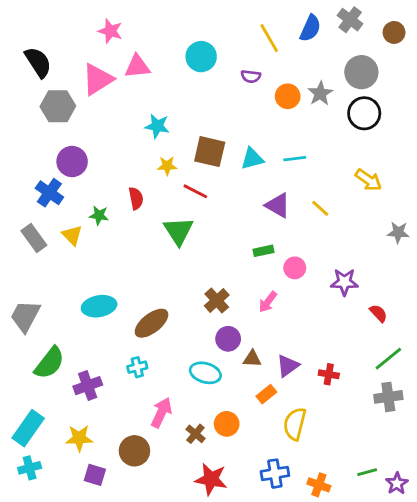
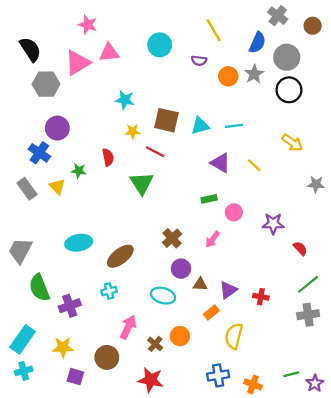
blue semicircle: (310, 28) -> (257, 43), moved
green semicircle: (49, 363) -> (39, 288), turned 120
red star: (211, 479) -> (151, 380), moved

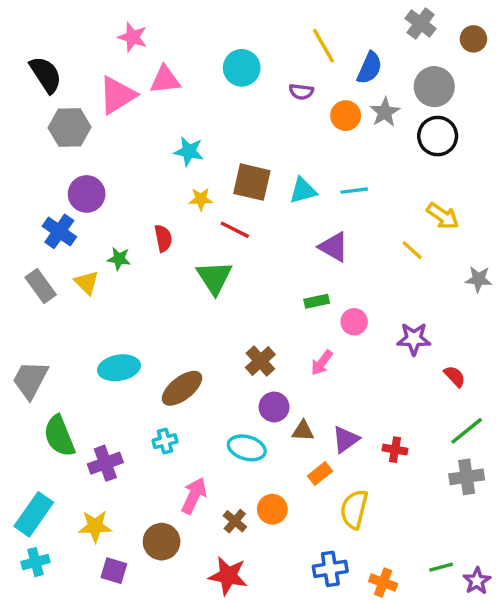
blue semicircle: (257, 43) -> (369, 68), moved
yellow line: (254, 165) -> (412, 250), moved

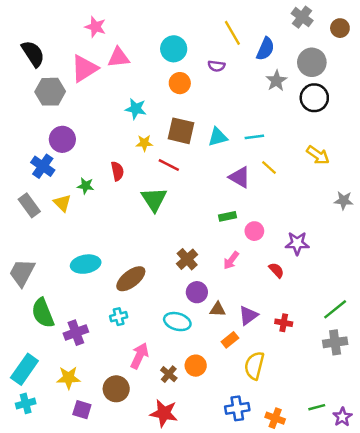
orange circle: (346, 116) -> (180, 83), moved
yellow line: (412, 250) -> (269, 167), moved
red semicircle: (455, 376) -> (276, 270), moved

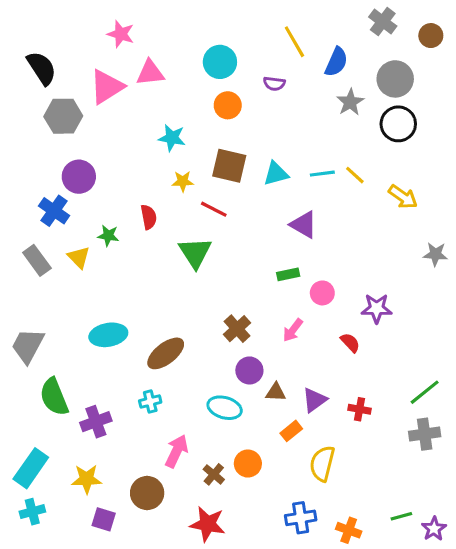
yellow line: (269, 167) -> (355, 175), moved

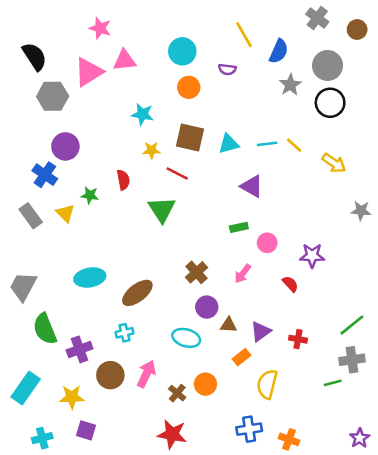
brown circle: (147, 493) -> (110, 375), moved
cyan cross: (32, 512) -> (42, 438), moved
green line: (401, 516) -> (333, 383), moved

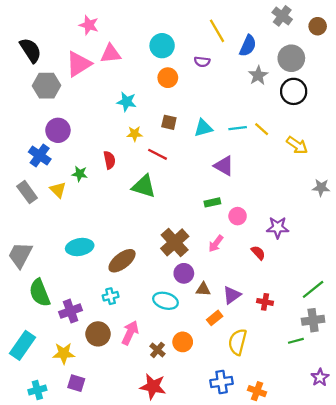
brown square: (190, 137) -> (169, 122), size x0.6
green triangle: (162, 209) -> (144, 186), turned -40
brown cross: (196, 272) -> (175, 242), size x1.4
purple star: (360, 438) -> (320, 377), moved

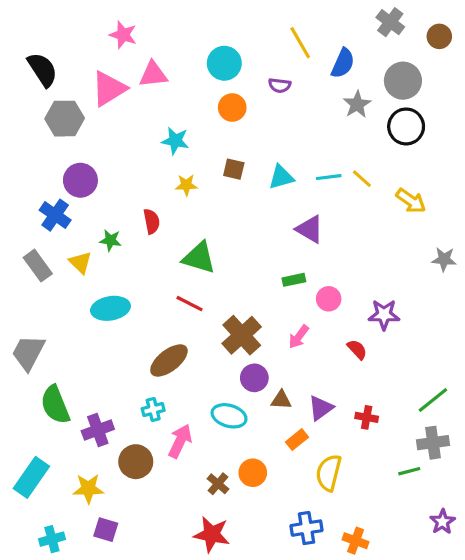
red line: (157, 154) -> (190, 304), moved
cyan ellipse: (80, 247) -> (110, 308), moved
pink arrow: (130, 333) -> (180, 441), moved

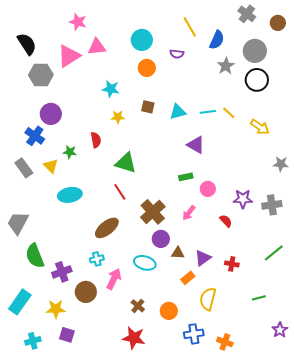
red line: (190, 304) -> (120, 192), turned 30
gray cross: (433, 443) -> (272, 205), moved
orange circle: (253, 473) -> (169, 311), moved

